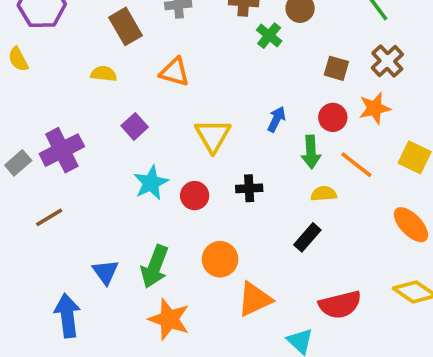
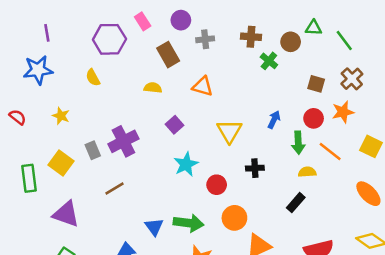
gray rectangle: (18, 163) -> (93, 150), turned -72
red circle: (195, 196) -> (217, 185), moved
green arrow: (155, 266) -> (189, 223), turned -104

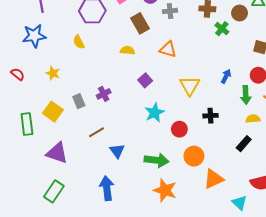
purple cross: (123, 141) -> (104, 94), size x0.6
blue triangle: (154, 227) -> (117, 151), moved

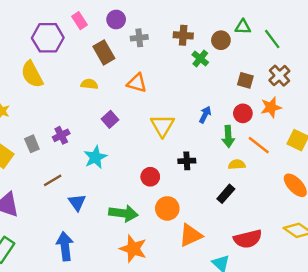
yellow semicircle: (79, 42) -> (32, 74), size x1.6
cyan star: (154, 113) -> (95, 157), moved

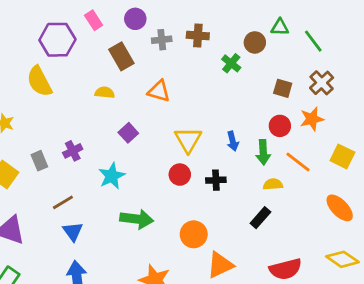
brown cross: (183, 35) -> (198, 36), moved
blue arrow: (205, 115) -> (233, 141), moved, turned 140
red circle: (150, 177) -> (180, 175), moved
blue triangle: (77, 202) -> (73, 232), moved
green arrow: (123, 213) -> (137, 219), moved

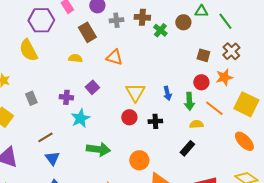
green cross: (231, 63) -> (160, 30), moved
purple cross: (73, 151) -> (66, 97), moved, turned 32
yellow square: (342, 156) -> (246, 104), size x1.4
gray rectangle: (39, 161) -> (31, 98), moved

